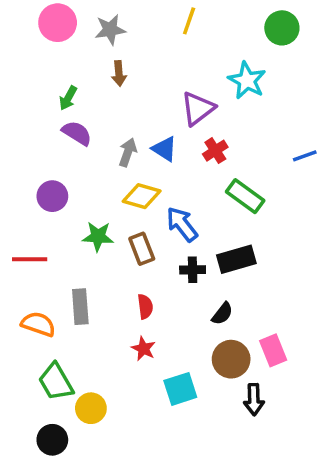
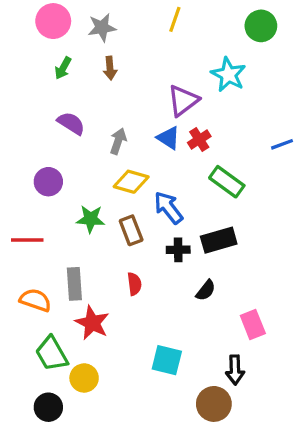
green arrow: (68, 98) -> (63, 68), moved
blue triangle: (164, 149) -> (168, 138), moved
red star: (143, 349) -> (92, 323), moved, size x1.5
brown circle: (231, 359) -> (214, 404), moved
cyan square: (180, 389) -> (167, 360), turned 32

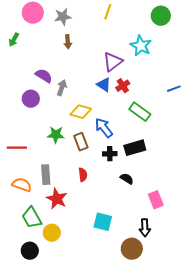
green arrow: (63, 68) -> (14, 40), moved
gray arrow: (118, 141) -> (62, 88), moved
purple circle: (48, 182) -> (31, 99), moved
black semicircle: (206, 290) -> (127, 179), turned -96

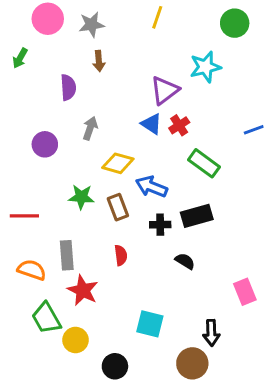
cyan star: (141, 46) -> (205, 67), turned 30
purple semicircle: (44, 76) -> (68, 87), moved, turned 54
blue arrow: (104, 128) -> (151, 187), turned -30
pink rectangle: (156, 200) -> (245, 292), moved
black circle: (30, 251) -> (115, 366), moved

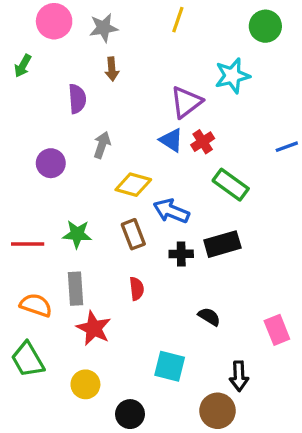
green star: (81, 197) -> (77, 234), moved
black semicircle: (185, 261) -> (209, 317), moved
green trapezoid: (46, 318) -> (28, 360), moved

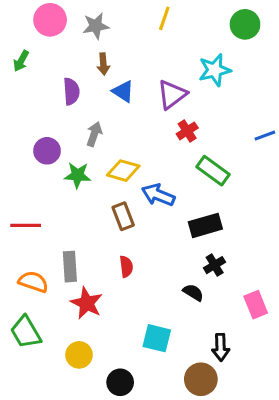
blue triangle: (171, 140) -> (123, 91), moved
green star: (77, 234) -> (77, 175), moved
black cross: (181, 254) -> (215, 265), moved, turned -30

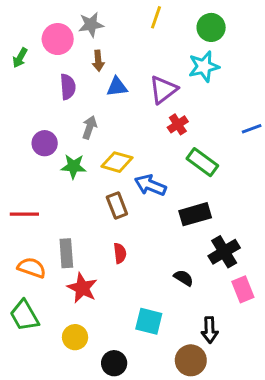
pink circle: (50, 20) -> (58, 39), moved
green circle: (245, 24) -> (211, 27), moved
blue triangle: (123, 91) -> (117, 87), turned -40
black cross: (215, 265) -> (224, 252), moved, size x1.5

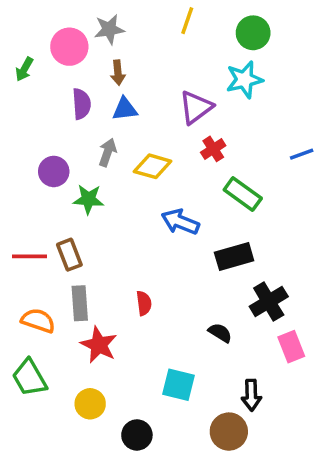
blue triangle: (117, 87) -> (125, 109), moved
yellow diamond: (117, 162) -> (153, 166), moved
brown rectangle: (117, 205) -> (69, 255), moved

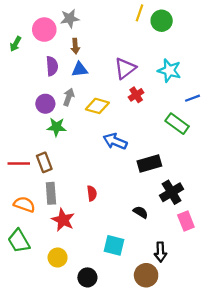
yellow line: (187, 21) -> (139, 13), moved
cyan star: (244, 80) -> (169, 71), moved, turned 30
purple circle: (54, 171) -> (45, 104), moved
green rectangle: (243, 194) -> (177, 124), moved

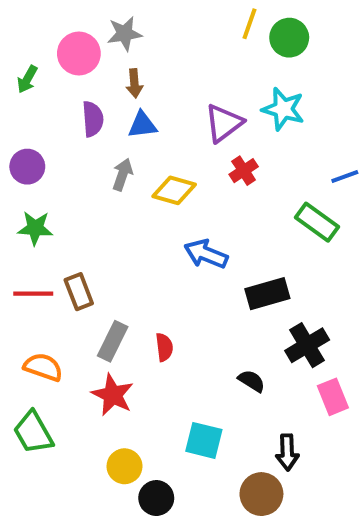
cyan star: (169, 71) -> (283, 109), moved
purple circle: (45, 104) -> (27, 167), moved
green star: (56, 127) -> (35, 228), moved
gray rectangle: (51, 193) -> (113, 341), moved, turned 30
yellow circle: (58, 258) -> (125, 466), moved

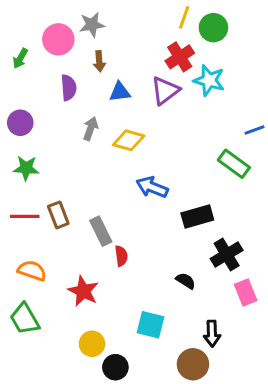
blue triangle: (142, 125) -> (120, 92), moved
red cross: (244, 171) -> (180, 57), moved, size x1.4
gray rectangle: (113, 341) -> (101, 231), moved, turned -52

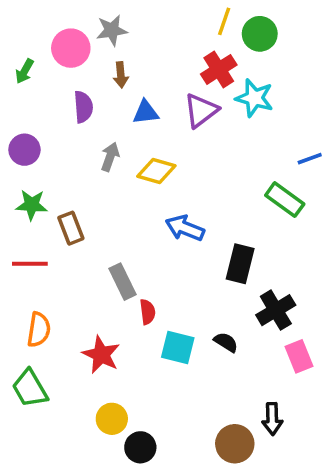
brown rectangle: (58, 215) -> (71, 228), moved
black rectangle: (197, 216) -> (240, 264), turned -60
orange semicircle: (32, 271) -> (39, 330), turned 80
cyan square: (151, 325) -> (178, 348), moved
black arrow: (212, 334) -> (272, 419), moved

